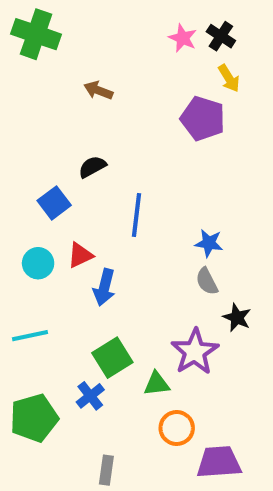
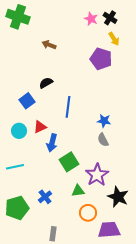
black star: (237, 317) -> (118, 197), moved, size x1.5
green square: (112, 358) -> (69, 162), moved

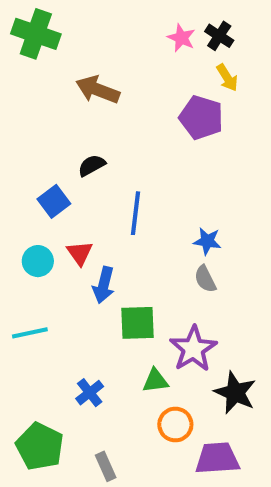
brown arrow: (49, 45) -> (98, 90), size x1.5
red triangle: (40, 127) -> (80, 253), turned -40
green square: (69, 162) -> (137, 323), turned 30
green pentagon: (17, 208) -> (40, 446), moved, turned -30
gray rectangle: (53, 234) -> (106, 466), turned -32

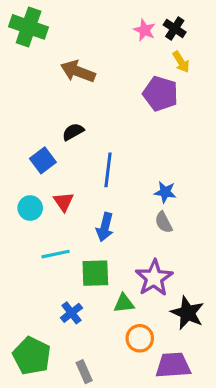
blue arrow: (104, 285) -> (105, 227), moved
green square: (137, 323) -> (95, 273), moved
cyan line: (30, 333) -> (56, 254), moved

